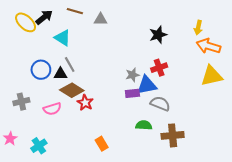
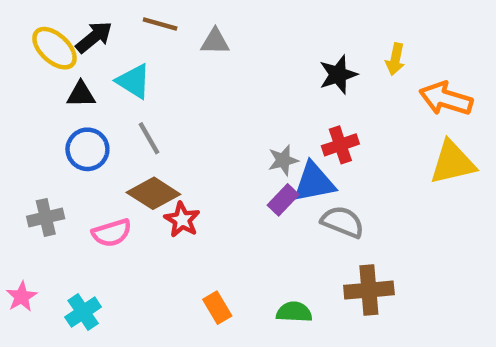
yellow arrow: (198, 28) -> (395, 59), moved
black triangle: (60, 74) -> (81, 94), moved
purple rectangle: (132, 93) -> (283, 200), turned -40
green semicircle: (144, 125) -> (294, 312), moved

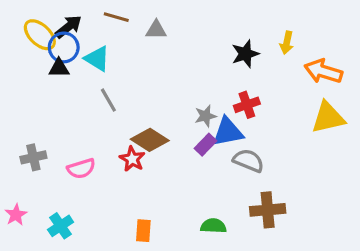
blue circle: (87, 149) -> (64, 47), moved
brown diamond: (153, 193) -> (150, 140), moved
orange rectangle: (217, 308) -> (143, 231), moved, turned 35

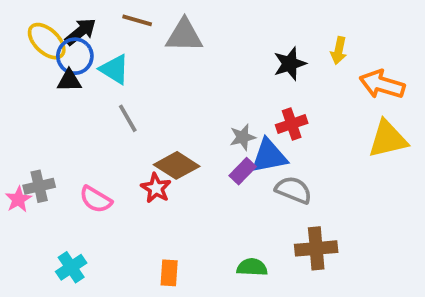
gray triangle: (156, 30) -> (184, 35), size x1.5
pink semicircle: (81, 169) -> (96, 199), turned 48
pink star: (16, 215) -> (18, 199), moved

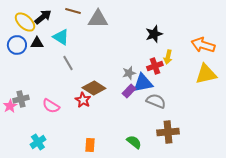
yellow arrow: (339, 51) -> (168, 57), moved
blue circle: (75, 56) -> (17, 45), moved
green semicircle: (252, 267) -> (134, 142), turned 35

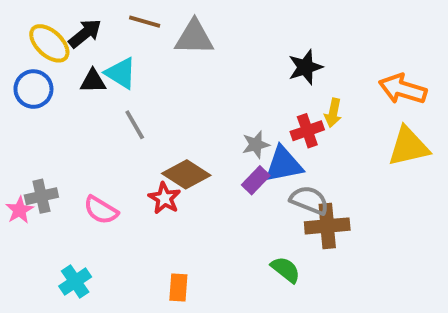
black triangle: (37, 43) -> (93, 81), moved
brown cross: (168, 132) -> (327, 226), moved
green semicircle: (134, 142) -> (286, 270), moved

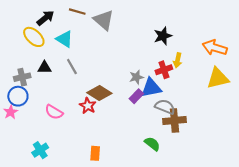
gray triangle: (194, 37) -> (104, 20), turned 40
yellow ellipse: (49, 43) -> (34, 37), moved
black triangle: (93, 81) -> (44, 68), moved
blue circle: (33, 89) -> (18, 96), moved
gray cross: (41, 196) -> (22, 77), moved

